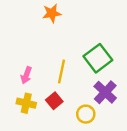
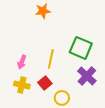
green square: (98, 58) -> (81, 48), turned -30
yellow circle: (86, 114) -> (62, 98), moved

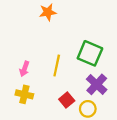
red square: (45, 83) -> (67, 100), moved
yellow circle: (62, 98) -> (88, 109), moved

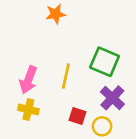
pink arrow: (24, 69) -> (28, 80), size x1.5
red square: (67, 100) -> (77, 116), turned -32

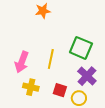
yellow cross: (28, 110) -> (31, 87), moved

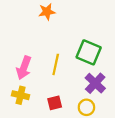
yellow cross: (31, 87) -> (21, 95), moved
red square: (60, 90) -> (55, 103), moved, turned -32

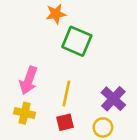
green square: (89, 52) -> (77, 41), moved
yellow line: (56, 64) -> (66, 93), moved

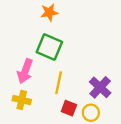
green square: (77, 41) -> (49, 47), moved
red square: (65, 122) -> (69, 108), moved, turned 35

